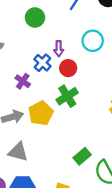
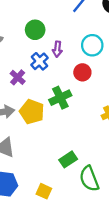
green circle: (35, 18) -> (35, 30), moved
red circle: (68, 68) -> (82, 72), moved
yellow pentagon: (41, 113) -> (32, 112), turned -30

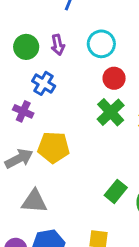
purple arrow: (57, 49) -> (58, 45), moved
red circle: (82, 72) -> (114, 78), moved
green cross: (60, 98) -> (111, 112), moved

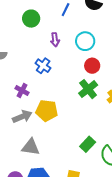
green circle: (26, 47) -> (31, 19), moved
purple cross: (23, 111) -> (22, 91), moved

